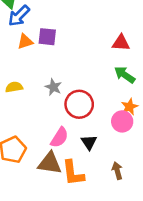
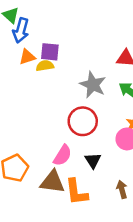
blue arrow: (19, 16) -> (21, 30), turned -30
yellow semicircle: (14, 87) -> (45, 66), moved
gray star: (53, 87) -> (93, 85), moved, size x1.5

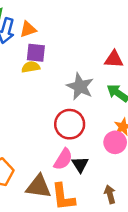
orange triangle: (27, 57) -> (28, 29), moved
pink semicircle: (63, 155) -> (63, 159), moved

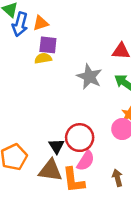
red circle: (70, 124) -> (80, 138), moved
pink semicircle: (63, 159) -> (86, 161), moved
black triangle: (80, 164) -> (56, 146), moved

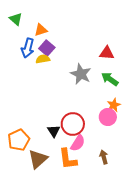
blue arrow: (20, 24) -> (28, 48), moved
purple square: (48, 45) -> (47, 48), turned 35
brown triangle: (50, 170) -> (38, 159), moved, turned -50

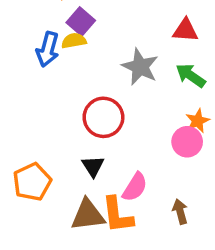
blue arrow: (28, 48) -> (48, 49), moved
red circle: (73, 124) -> (103, 117), moved
brown triangle: (38, 159) -> (88, 215), moved, turned 35

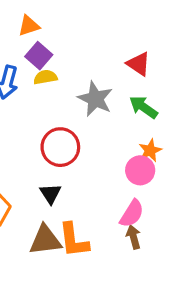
red triangle: (185, 30) -> (138, 64), turned 30
yellow semicircle: (74, 41) -> (45, 77), moved
pink semicircle: (135, 187) -> (132, 214), moved

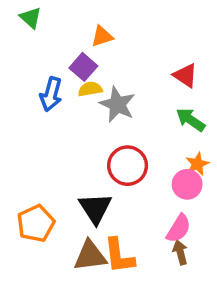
orange triangle: (29, 26) -> (102, 36), moved
gray star: (95, 99) -> (117, 104), moved
red circle: (60, 147) -> (128, 166), moved
black triangle: (50, 194) -> (95, 208), size x1.5

